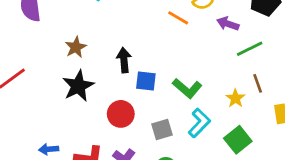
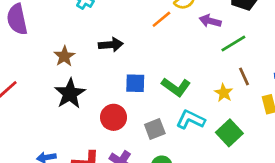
orange line: (178, 18) -> (161, 19), turned -65
black arrow: (124, 60) -> (111, 45), moved, turned 95
cyan L-shape: (199, 123) -> (191, 120), turned -104

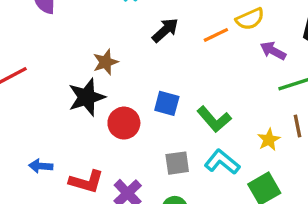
black arrow: (111, 45) -> (165, 30), moved, turned -50
brown star: (64, 56) -> (105, 62), moved
red circle: (114, 117) -> (124, 123), moved

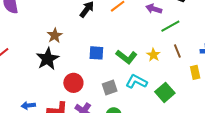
red circle: (124, 123) -> (73, 83), moved
yellow star: (269, 140) -> (153, 55), moved

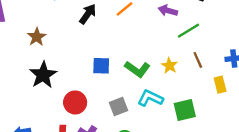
brown star: (55, 35) -> (37, 37), moved
green square: (165, 92) -> (185, 110), turned 30

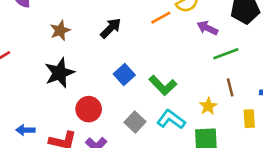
black arrow: (88, 14) -> (111, 28), moved
blue square: (101, 66) -> (124, 75), turned 36
yellow star: (169, 66) -> (208, 106), moved
gray square: (119, 106) -> (135, 122), turned -36

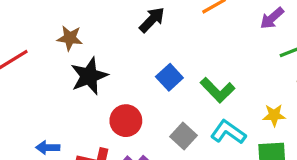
purple arrow: (207, 28) -> (272, 18), turned -66
brown star: (60, 31) -> (70, 38), moved, turned 30
yellow star: (208, 106) -> (274, 115), turned 30

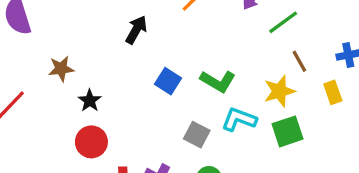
black star: (89, 76) -> (90, 101), size x0.6
yellow star: (274, 115) -> (279, 91), size x1.4
red circle: (126, 121) -> (91, 142), moved

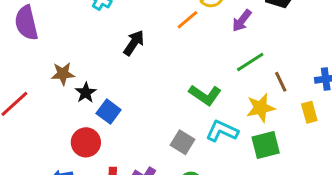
green line: (283, 22) -> (250, 62), moved
blue square: (168, 81) -> (109, 112), moved
black star: (90, 101) -> (86, 93), moved

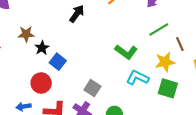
gray square: (182, 142) -> (92, 88), moved
green square: (266, 145) -> (168, 88), turned 30

